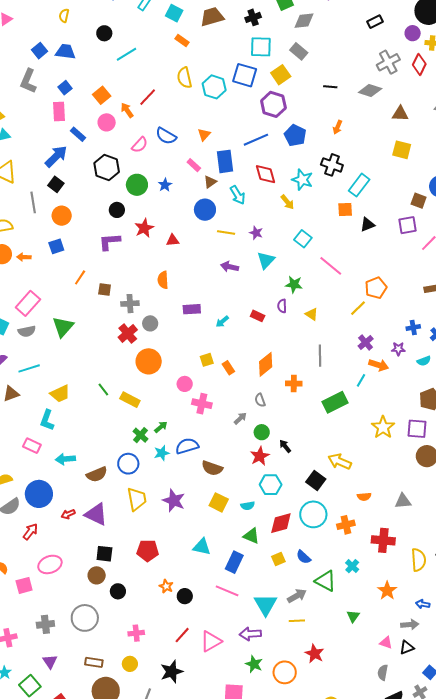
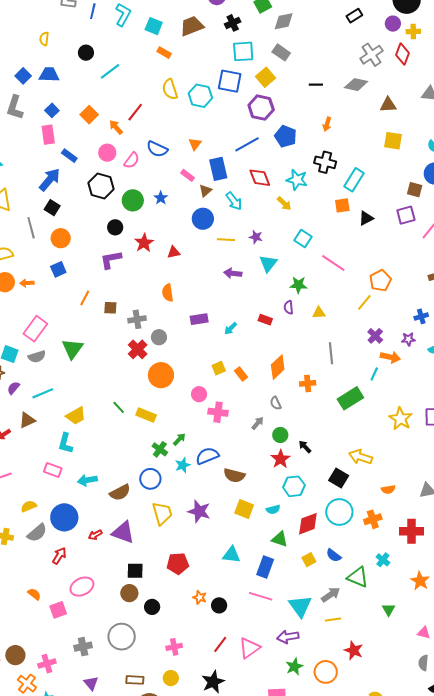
pink circle: (107, 122) -> (107, 153), moved
yellow triangle: (312, 314) -> (319, 313), turned -32
green star: (254, 664) -> (294, 667), turned 30

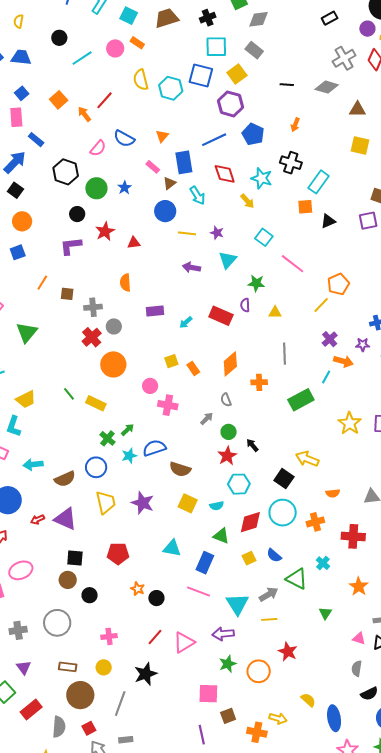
pink circle: (107, 153) -> (115, 48), moved
red rectangle: (265, 320) -> (221, 316), size x1.6

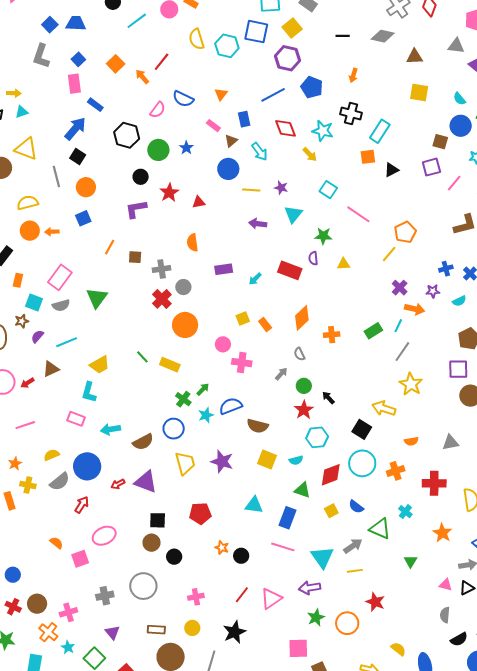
blue rectangle: (184, 162) -> (244, 119), size x0.7
gray line: (284, 354) -> (402, 352), moved, turned 40
green rectangle: (301, 400) -> (373, 331), moved, size x0.7
yellow star: (350, 423) -> (411, 384), moved

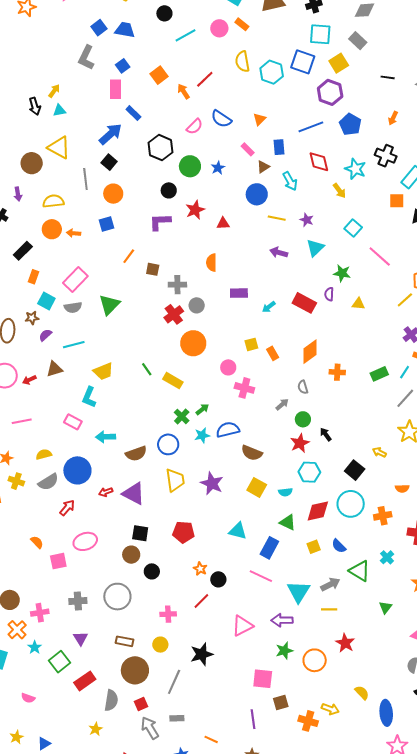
yellow arrow: (14, 93) -> (54, 91), turned -64
yellow arrow: (384, 408) -> (379, 452), size x0.6
red line: (242, 595) -> (201, 601), moved

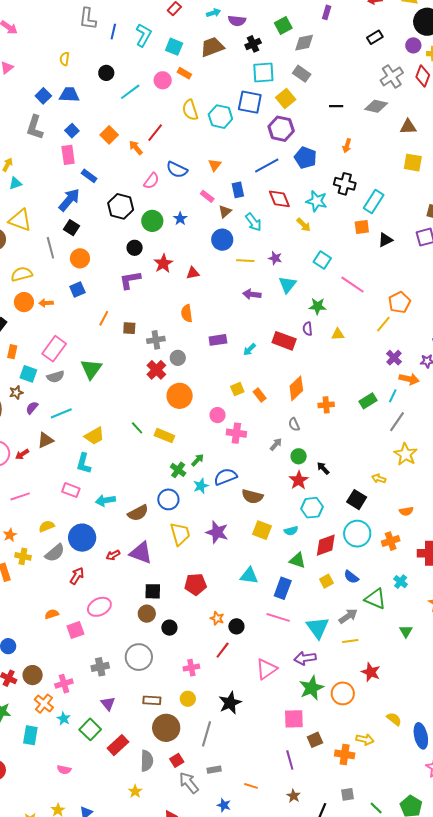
orange semicircle: (37, 542) -> (52, 614), turned -56
green star: (284, 651) -> (311, 688), size x1.4

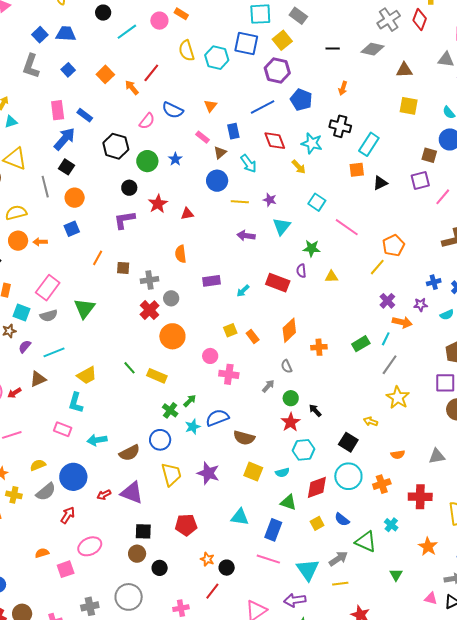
pink rectangle: (68, 155) -> (58, 110), moved

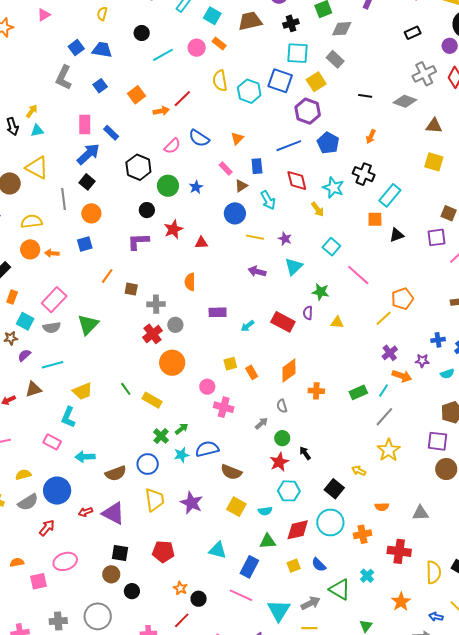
orange arrow: (132, 88) -> (161, 111), turned 112
green triangle: (288, 502) -> (268, 541), turned -30

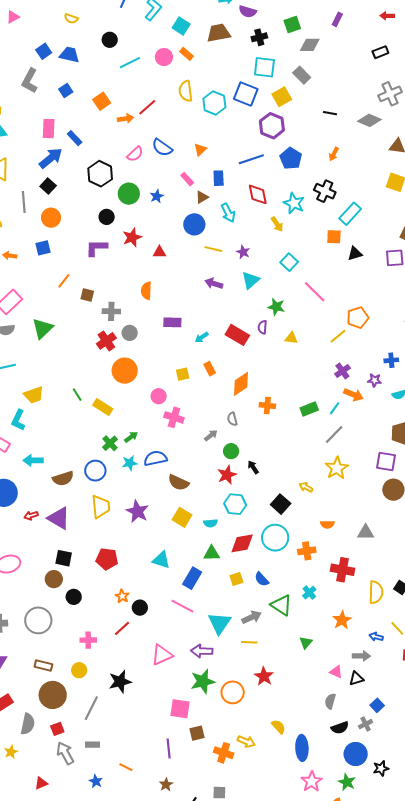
yellow semicircle: (102, 14) -> (71, 19), turned -88
orange rectangle: (252, 372) -> (210, 369), moved

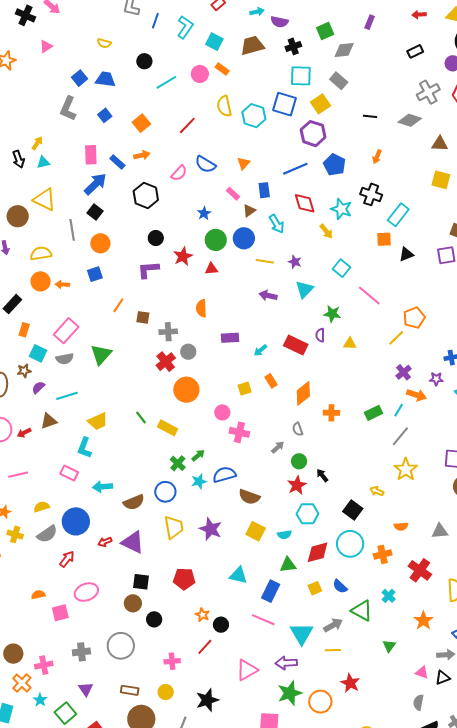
orange arrow: (126, 119) -> (142, 155), moved
green circle: (129, 194) -> (216, 240), moved
red cross: (343, 570) -> (420, 570), turned 30

